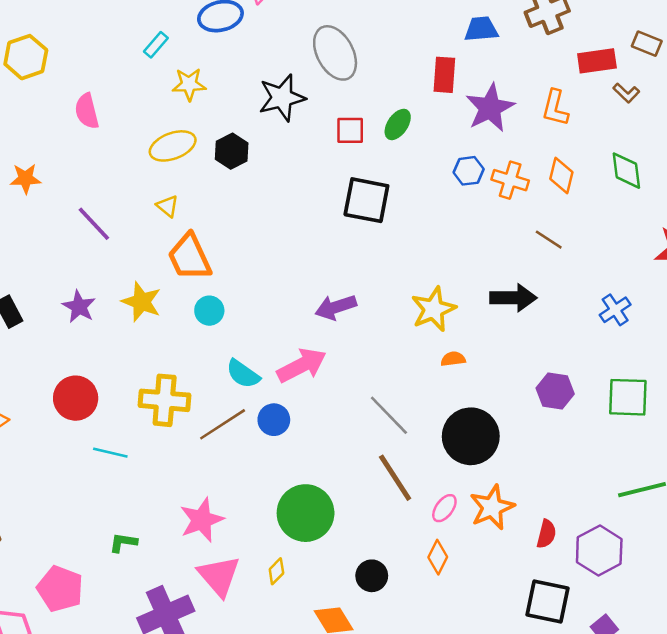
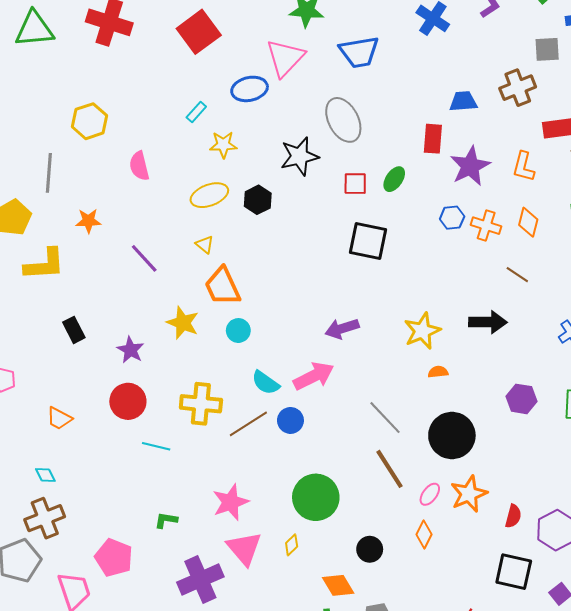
purple star: (79, 307) -> (131, 350), moved

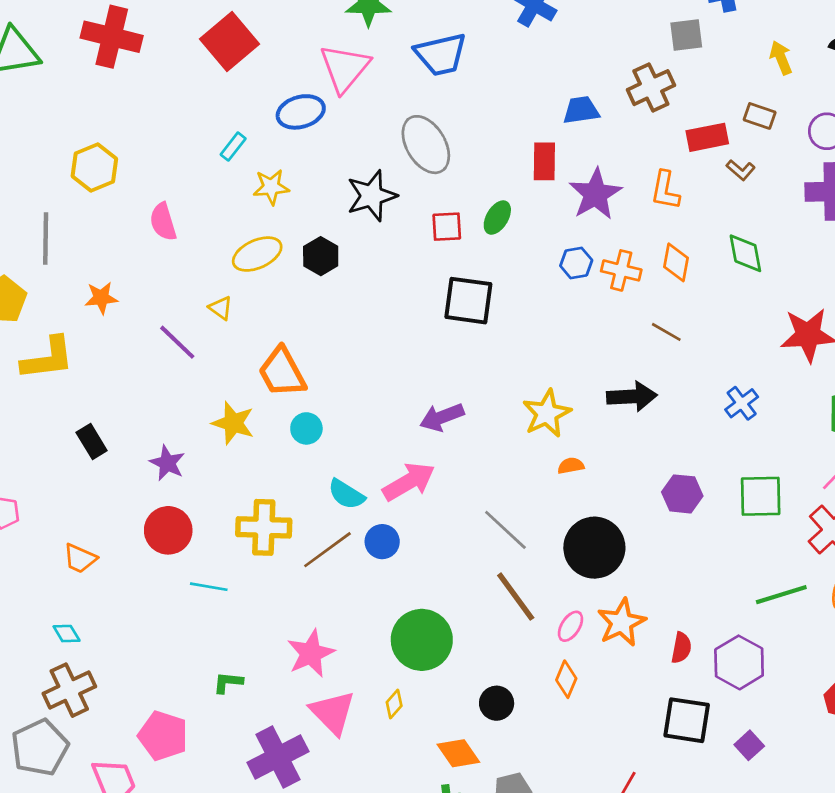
yellow triangle: (205, 244) -> (221, 308), moved

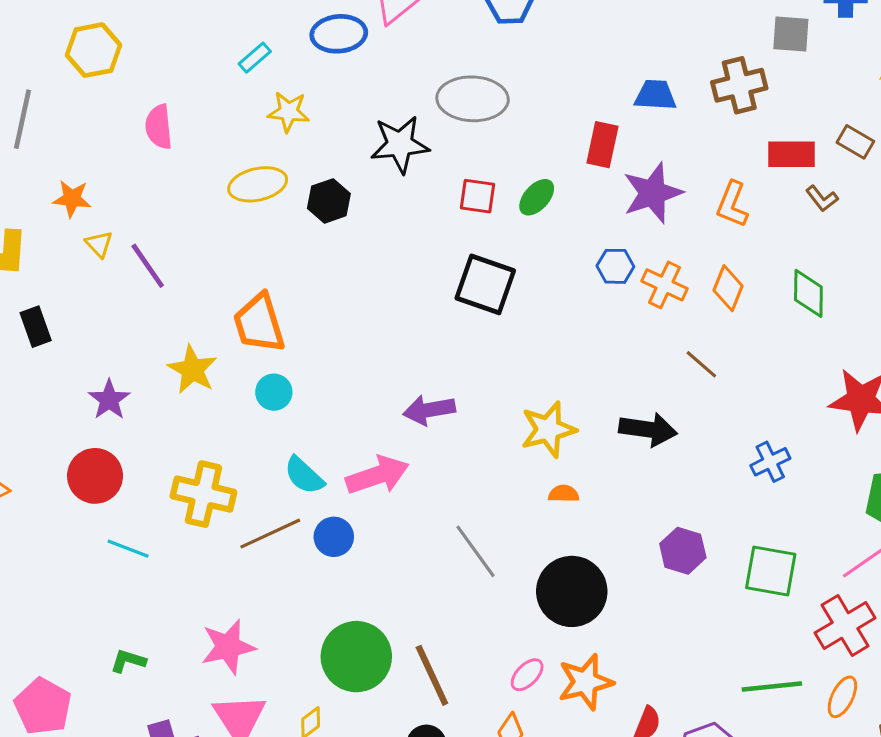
gray ellipse: (426, 145) -> (473, 99), turned -68
yellow triangle: (221, 308) -> (99, 244), moved
black rectangle: (92, 442) -> (36, 327), moved
brown line: (516, 597) -> (432, 675), moved

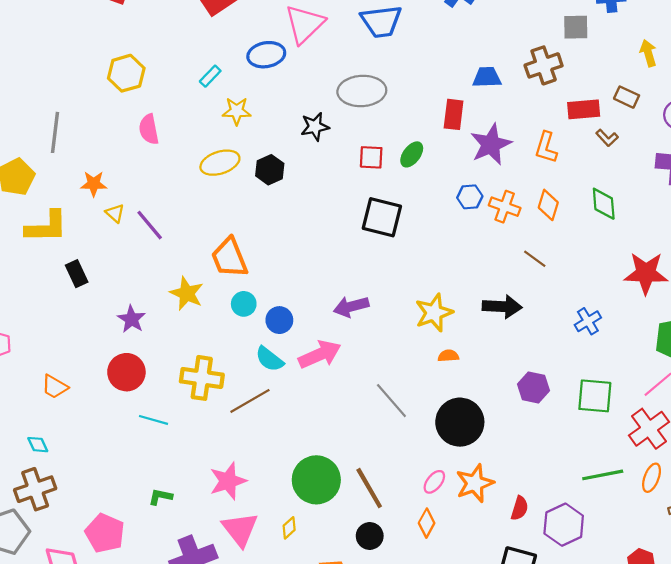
yellow hexagon: (93, 50) -> (126, 73), moved
black star: (400, 144) -> (315, 127), size x0.7
blue circle: (334, 537) -> (279, 320), moved

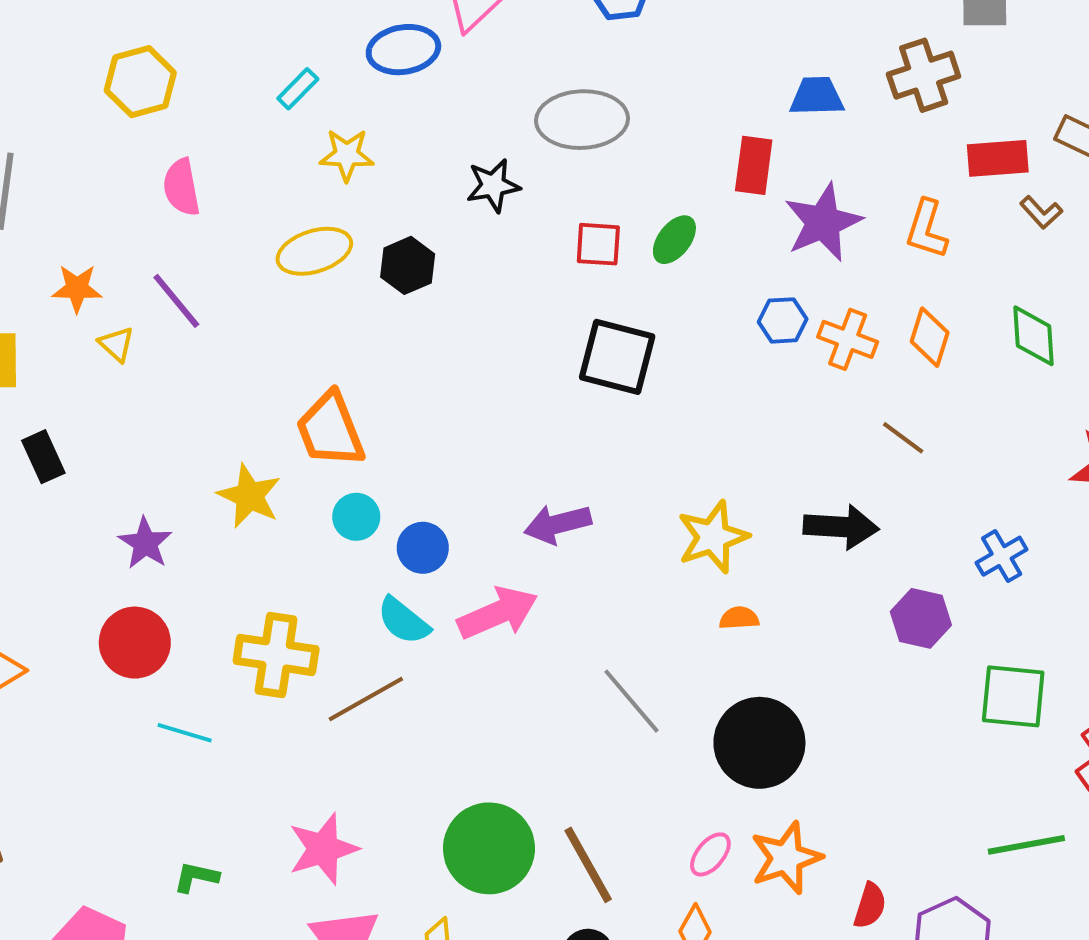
purple line: (150, 225) -> (176, 301), moved
purple hexagon: (533, 387) -> (921, 618), moved

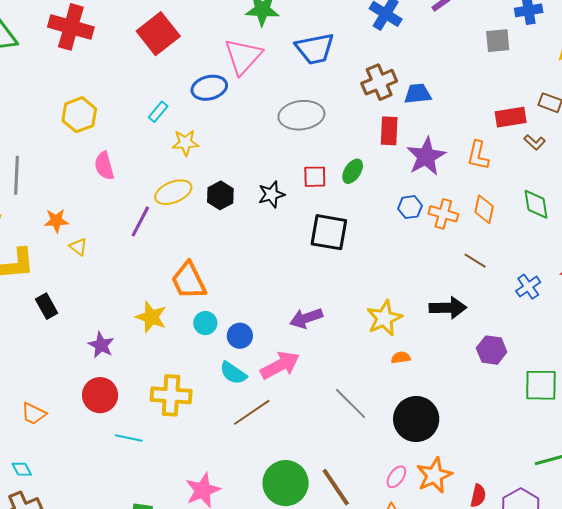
brown cross: (924, 75) -> (379, 82), moved
black star: (493, 185) -> (271, 194), moved
purple line: (176, 301) -> (140, 221), moved, turned 72
blue cross: (1002, 556) -> (528, 287), moved
brown line: (366, 699) -> (252, 412), moved

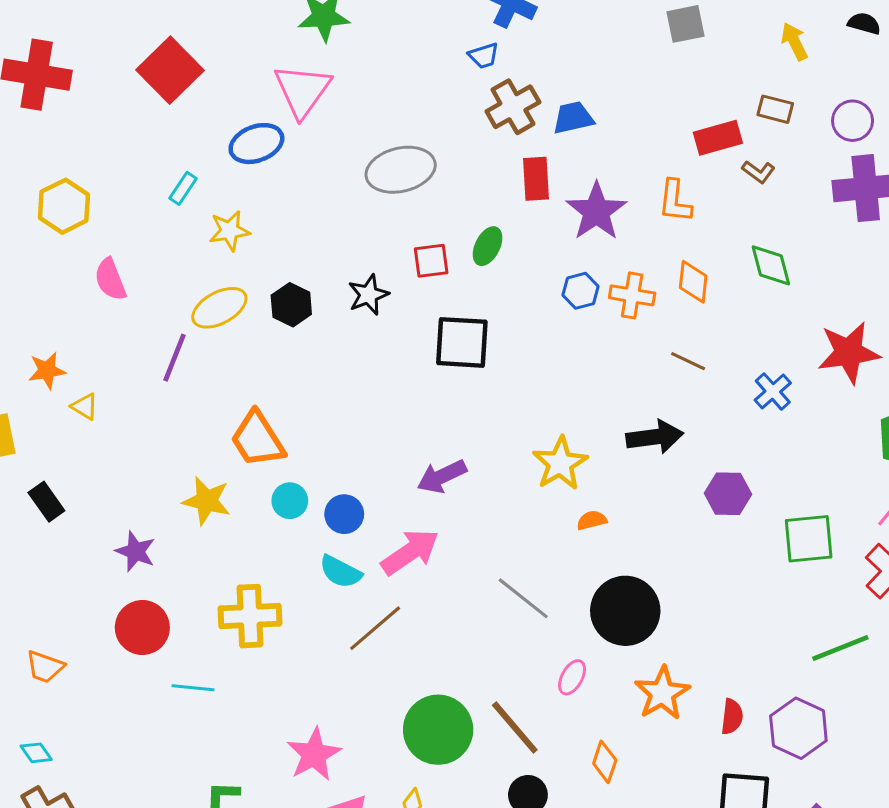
blue trapezoid: (315, 49) -> (484, 56), moved, size x0.5
pink ellipse: (396, 477) -> (572, 677), moved

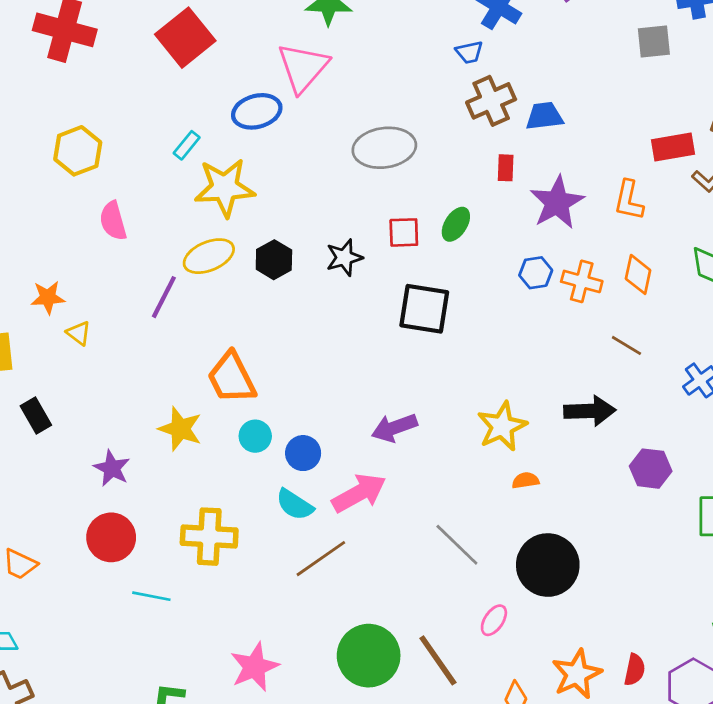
red rectangle: (536, 179) -> (506, 168), size x0.7
yellow star: (229, 231) -> (225, 188), size x1.6
orange star: (662, 693) -> (577, 674), moved

